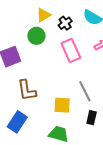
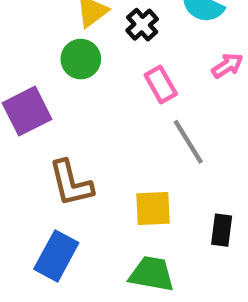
pink rectangle: (71, 50) -> (161, 85), size x0.7
gray line: (85, 91) -> (188, 142), moved

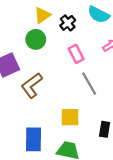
brown L-shape: (71, 183) -> (32, 85), moved, turned 65
blue rectangle: (56, 256) -> (34, 139), moved, turned -30

